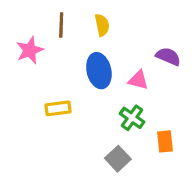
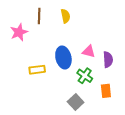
purple semicircle: (168, 56) -> (108, 60), moved, turned 63
blue ellipse: (99, 71) -> (63, 58), moved

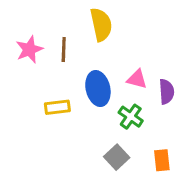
brown line: (39, 16) -> (64, 50), moved
yellow semicircle: (65, 16) -> (101, 25), size x1.5
orange rectangle: (106, 91) -> (162, 160), moved

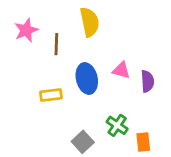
pink star: (29, 50) -> (26, 30), moved
green cross: (131, 117) -> (117, 125), moved
gray square: (117, 157) -> (83, 142), moved

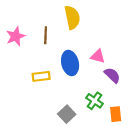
pink star: (26, 30) -> (16, 36), moved
purple semicircle: (147, 81) -> (112, 75), moved, turned -42

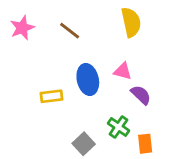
yellow semicircle: (72, 17) -> (131, 22), moved
brown line: (46, 35) -> (70, 31), moved, turned -54
pink star: (16, 36) -> (22, 28), moved

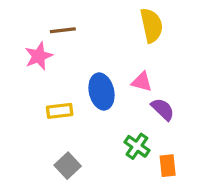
pink star: (22, 28) -> (39, 56), moved
brown line: (70, 31) -> (63, 30), moved, turned -45
gray square: (84, 144) -> (68, 166), moved

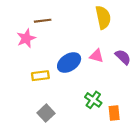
blue ellipse: (101, 92) -> (69, 62), turned 70
purple semicircle: (163, 109) -> (123, 57), moved

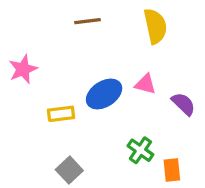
brown line: (43, 21) -> (87, 21), moved
pink star: (26, 38) -> (23, 69), moved
purple semicircle: (123, 57) -> (183, 104), moved

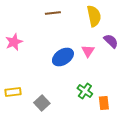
pink triangle: (145, 84) -> (88, 51), turned 48
purple semicircle: (183, 104) -> (111, 41), moved
yellow rectangle: (61, 114) -> (13, 92), moved

